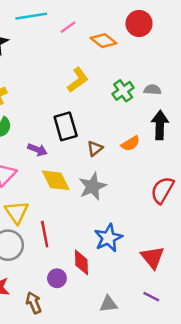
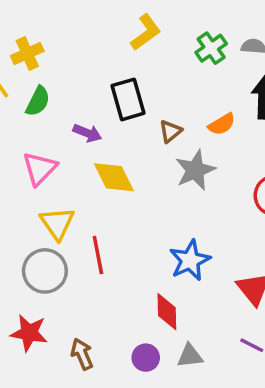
gray star: (92, 186) -> (195, 170), moved
red diamond: (81, 262) -> (167, 312), moved
purple circle: (57, 278) -> (146, 358), moved

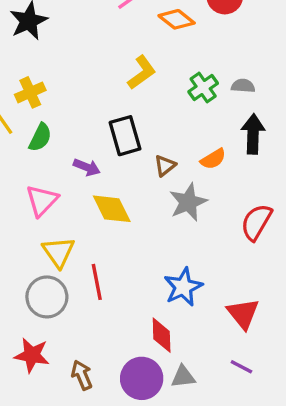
purple circle: (146, 358) -> (142, 378), size x1.6

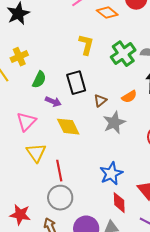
yellow L-shape: (142, 73) -> (86, 45), turned -40
green cross: (203, 87) -> (123, 54), size x1.4
green semicircle: (40, 137) -> (39, 80), moved
gray circle: (47, 297) -> (60, 198), moved
red diamond: (162, 335) -> (119, 203), moved

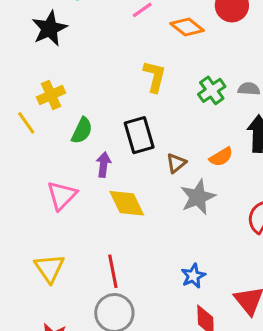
green cross: (123, 54) -> (212, 90), size x0.7
purple arrow: (53, 102) -> (104, 165), turned -105
yellow triangle: (36, 153) -> (49, 268), moved
blue star: (111, 174) -> (193, 276), size x0.7

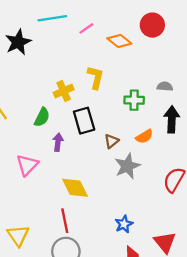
green cross: (212, 90) -> (134, 100), moved, turned 36
yellow cross: (51, 95) -> (64, 91), moved
yellow diamond: (127, 203) -> (75, 188), moved
yellow triangle: (49, 268) -> (18, 236), moved

